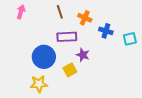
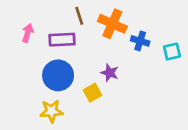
pink arrow: (21, 12) -> (28, 33), moved
orange cross: (85, 18) -> (112, 24), size x1.5
purple rectangle: (67, 37) -> (62, 40), moved

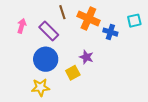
purple rectangle: (62, 40) -> (49, 31), turned 48
cyan square: (172, 52) -> (134, 21), moved

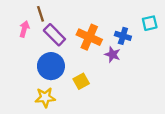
brown line: (62, 12) -> (41, 14), moved
orange cross: (88, 18) -> (89, 37), moved
purple star: (86, 57) -> (113, 54), moved

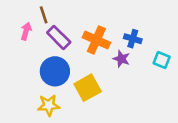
cyan square: (150, 23) -> (162, 60), moved, turned 35
yellow square: (81, 81) -> (88, 88), size x1.5

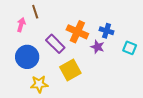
purple rectangle: (59, 37) -> (55, 44), moved
blue circle: (55, 71) -> (27, 57), moved

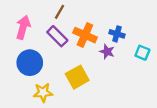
brown line: (35, 12) -> (60, 12), moved, turned 48
pink arrow: (21, 25) -> (23, 27), size x1.5
purple rectangle: (55, 44) -> (57, 36), moved

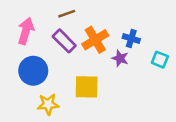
brown line: (60, 12) -> (67, 14), turned 40
orange cross: (85, 35) -> (95, 40), turned 35
yellow square: (77, 77) -> (87, 87), turned 30

